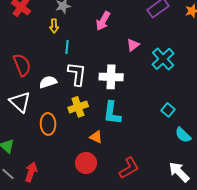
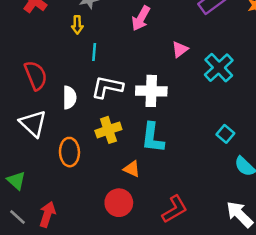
white L-shape: (77, 74) -> (107, 87), turned -85
white semicircle: (48, 82) -> (69, 97), turned 108

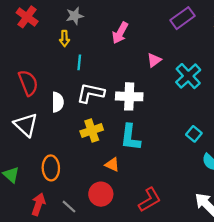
orange ellipse: (69, 152) -> (51, 168), moved
gray line: (18, 217) -> (69, 207), moved

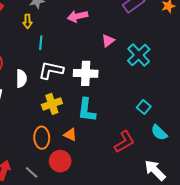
pink arrow: (120, 33) -> (77, 16), turned 48
orange ellipse: (51, 168) -> (42, 138), moved
red L-shape: (150, 200) -> (124, 142), moved

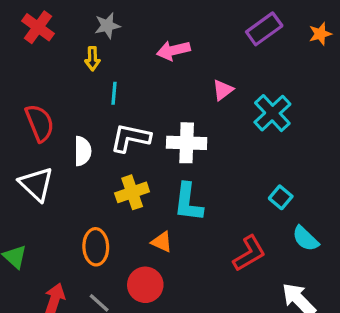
orange ellipse: (42, 138) -> (96, 247), moved

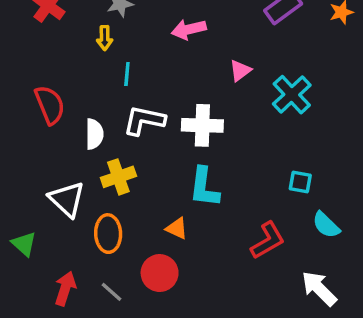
white triangle: (36, 184) -> (67, 199), moved
yellow cross: (132, 192) -> (118, 177), moved
cyan square: (281, 197) -> (300, 182), turned -30

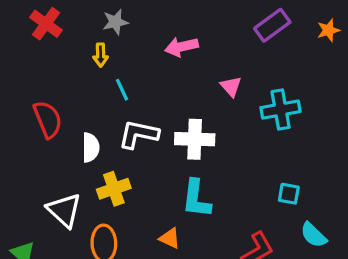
pink triangle: (240, 71) -> (231, 86), turned -35
cyan line: (127, 74) -> (122, 90), turned -30
cyan cross: (292, 95) -> (281, 110), turned 33

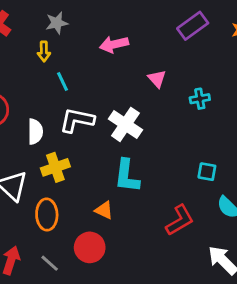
cyan cross: (281, 110) -> (200, 99), size x0.6
white cross: (195, 139) -> (125, 124), turned 32

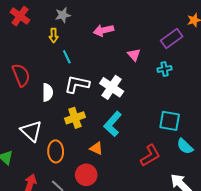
purple rectangle: (193, 26) -> (172, 38), moved
yellow cross: (55, 167) -> (75, 118), moved
cyan square: (207, 172) -> (170, 121), size x1.5
cyan L-shape: (127, 176) -> (113, 124), turned 35

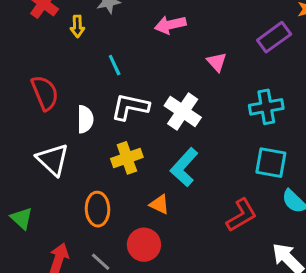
yellow arrow: (54, 35) -> (77, 26), moved
cyan cross: (165, 69) -> (266, 107), moved, size x1.5
white triangle: (31, 131) -> (53, 159), moved

